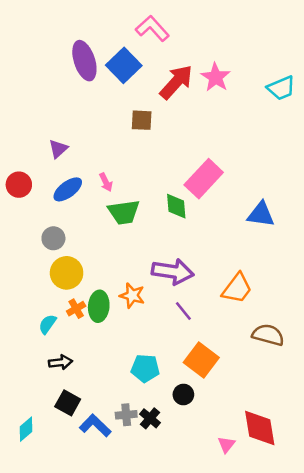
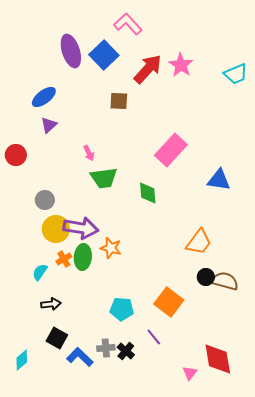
blue ellipse: (68, 189) -> (44, 97), moved
green diamond: (176, 206) -> (148, 193), moved
purple arrow: (173, 272) -> (81, 228), moved
purple line: (183, 311) -> (154, 337), moved
black circle: (183, 395) -> (206, 277), moved

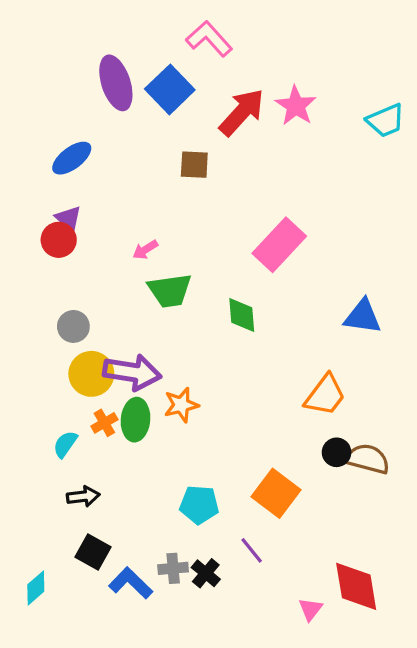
purple triangle: (49, 125) -> (68, 219), moved, turned -36
pink arrow: (89, 153) -> (145, 250), turned 84
red circle: (16, 155) -> (59, 240), moved
blue triangle: (219, 180) -> (363, 317), moved
orange star: (111, 248) -> (181, 405), turned -30

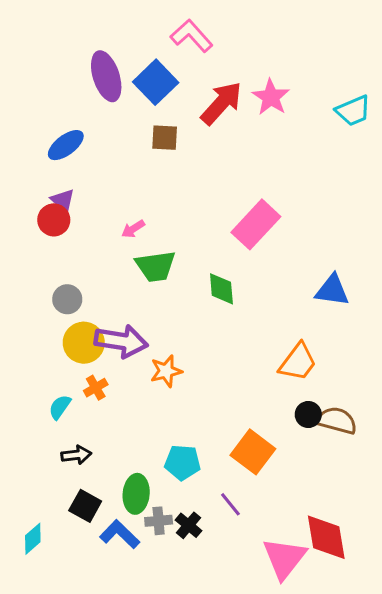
brown square: (194, 165) -> (165, 138), moved
green ellipse: (135, 420) -> (136, 494), moved
pink triangle: (310, 609) -> (284, 558), size x2.0

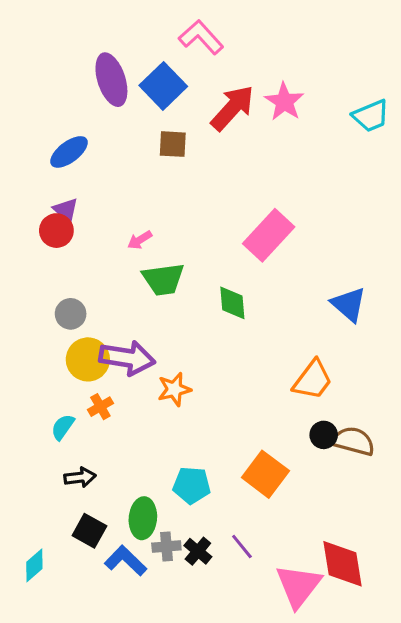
blue triangle: (332, 290) -> (349, 304), turned 33
purple line: (230, 504) -> (242, 546), moved

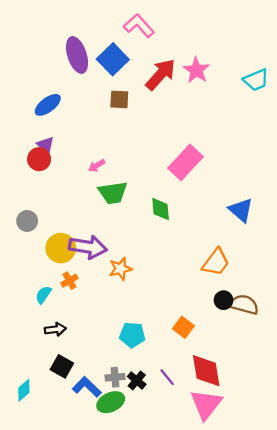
gray circle: (71, 314) -> (27, 221), moved
orange square: (265, 474) -> (183, 327), size x0.7
green ellipse: (143, 518) -> (111, 402), moved, turned 60
red diamond: (343, 564) -> (206, 371), moved

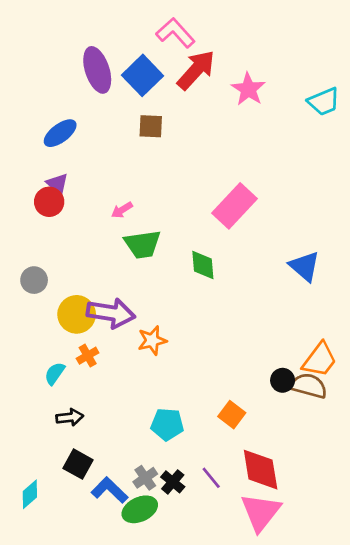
red arrow: (161, 75) -> (196, 70), moved
orange trapezoid: (216, 262) -> (320, 360), moved
gray cross: (115, 377) -> (145, 478), turned -30

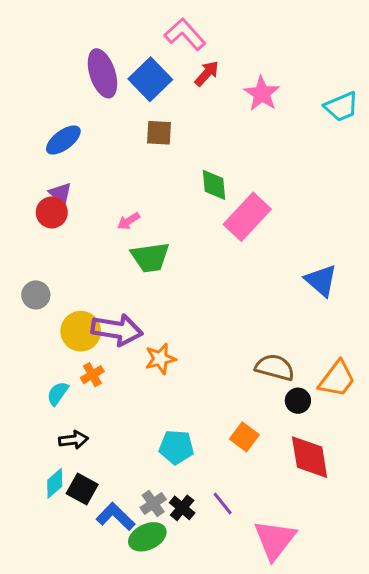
red arrow: (196, 70) -> (207, 73), size x0.6
green diamond: (203, 265) -> (214, 185), moved
brown semicircle: (309, 386) -> (275, 367), moved
red diamond: (261, 470) -> (310, 457), moved
cyan diamond: (30, 494) -> (55, 483), moved

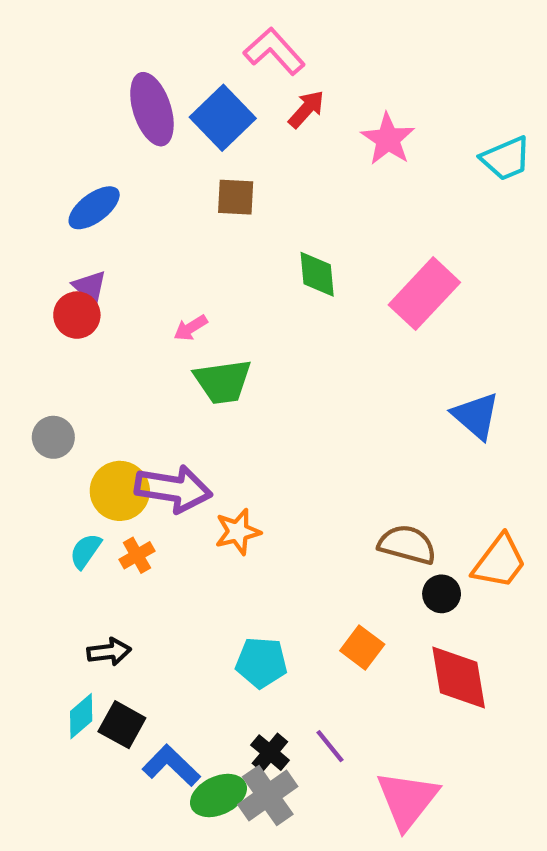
pink rectangle: (247, 217) -> (424, 294), moved
cyan semicircle: (58, 393) -> (85, 551), moved
gray cross: (153, 503) -> (268, 795), moved, size x1.5

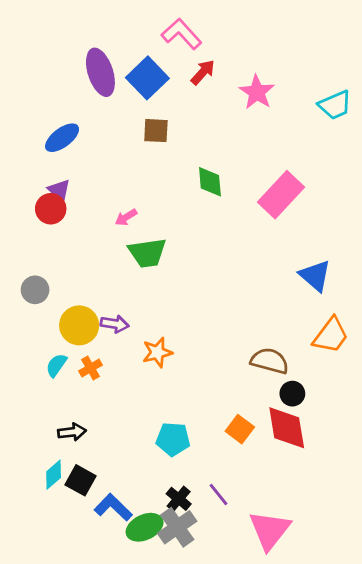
purple arrow: (173, 489) -> (115, 324), size x0.6
orange trapezoid: (499, 562) -> (331, 335), moved
red diamond: (459, 678) -> (287, 428), moved

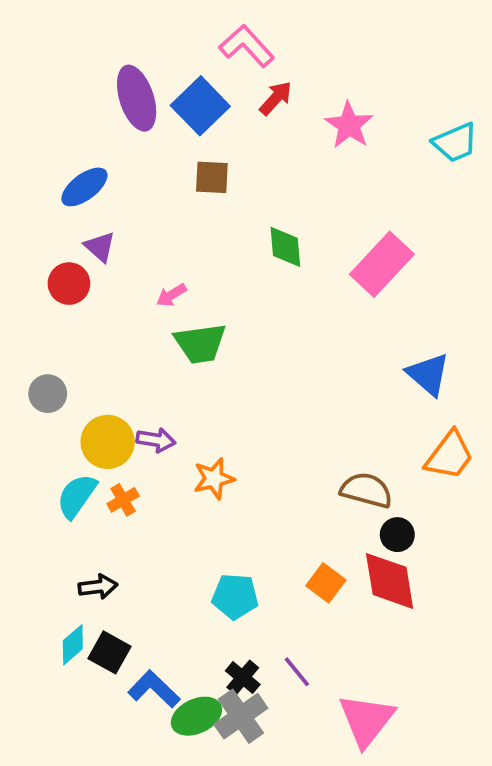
purple triangle: (59, 190) -> (100, 247), moved
cyan semicircle: (56, 365) -> (77, 496), size x1.4

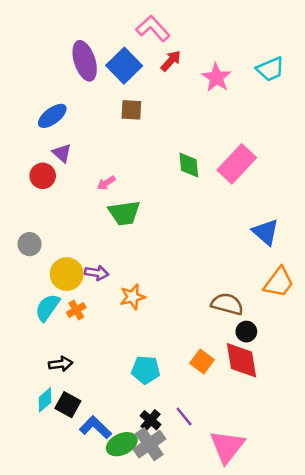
cyan trapezoid: (455, 143) -> (270, 69), moved
green diamond: (285, 247) -> (189, 165), moved

